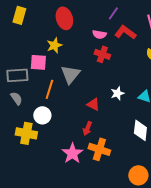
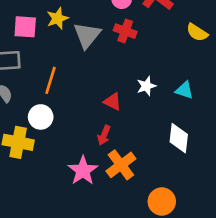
pink square: (38, 62) -> (25, 27), moved
gray triangle: (70, 74) -> (87, 35), moved
orange cross: (99, 149) -> (121, 165), turned 35
orange circle: (138, 175) -> (162, 201), moved

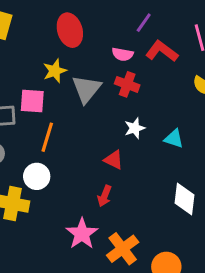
pink square: (25, 27) -> (32, 101), moved
white star: (146, 86) -> (135, 128), moved
cyan triangle: (184, 90) -> (174, 139), moved
orange cross: (121, 165) -> (123, 249), moved

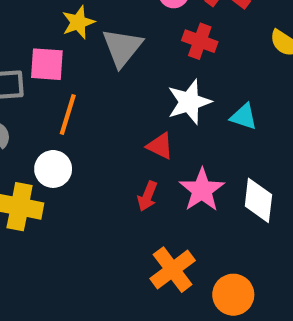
red cross: (127, 84) -> (200, 41), moved
white star: (135, 128) -> (189, 102), size x1.5
pink star: (82, 234) -> (202, 190), moved

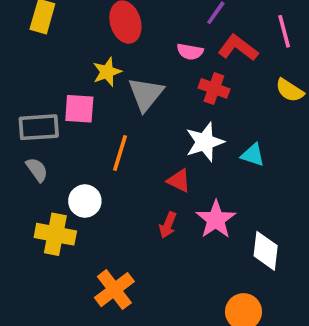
orange line: (68, 114) -> (120, 153), moved
white diamond: (258, 200) -> (266, 251), moved
orange cross: (173, 270) -> (114, 290), moved

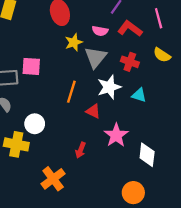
yellow star: (107, 72) -> (74, 42), moved
red cross: (214, 88) -> (130, 62), moved
gray triangle: (146, 94) -> (95, 57), moved
orange line: (120, 153) -> (71, 92), moved
red arrow: (168, 225) -> (81, 150), moved

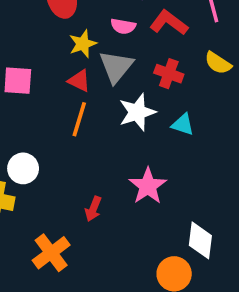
red triangle: (93, 111) -> (79, 81), moved
white diamond: (147, 155) -> (200, 240), moved

